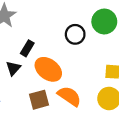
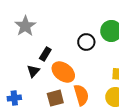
orange semicircle: (69, 96) -> (81, 95), turned 40

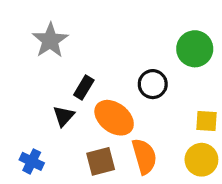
black circle: (86, 42) -> (153, 84), moved
blue cross: (14, 98) -> (32, 161), turned 32

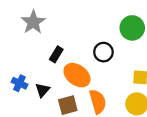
black triangle: (64, 116) -> (42, 90), moved
blue cross: (32, 161) -> (19, 83), moved

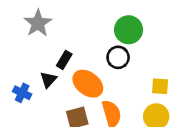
green circle: (132, 28) -> (129, 30), moved
black triangle: (42, 90) -> (48, 80), moved

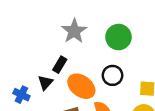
gray star: (38, 23) -> (74, 31), moved
black circle: (118, 57) -> (112, 75), moved

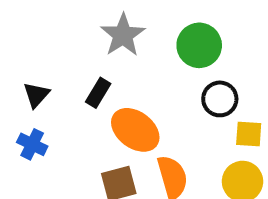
black circle: (112, 75) -> (220, 99), moved
black triangle: (45, 83) -> (36, 95), moved

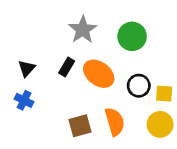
black circle: (220, 99) -> (139, 86), moved
orange ellipse: (135, 130) -> (99, 74), moved

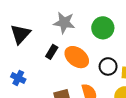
gray star: (83, 30) -> (64, 23), turned -30
black triangle: (27, 68) -> (20, 34), moved, size x1.5

